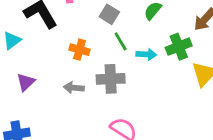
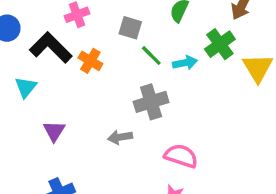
orange cross: (80, 50) -> (90, 61), moved, turned 30
gray arrow: (74, 88) -> (120, 137), moved

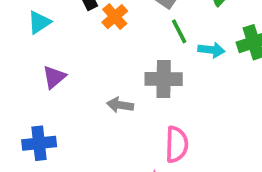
pink semicircle: (181, 156) -> (177, 144), turned 56

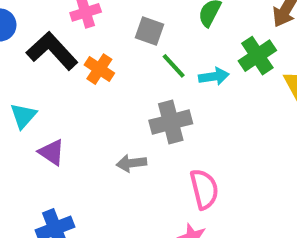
cyan triangle: (39, 22) -> (23, 116), moved
purple triangle: (54, 77) -> (52, 152), turned -30

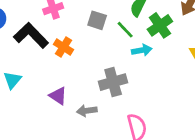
green cross: (257, 56) -> (160, 25), moved
green line: (174, 66) -> (125, 30), moved
purple triangle: (52, 152) -> (58, 96), moved

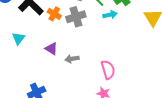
gray cross: (113, 82) -> (76, 17), moved

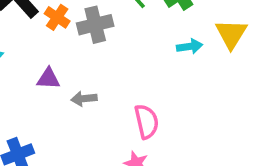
cyan arrow: (110, 15) -> (190, 46), moved
purple triangle: (51, 49) -> (48, 79), turned -32

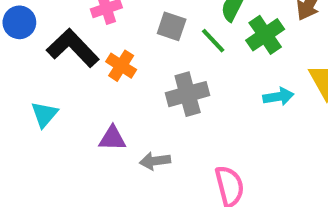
gray cross: (95, 25) -> (188, 94), moved

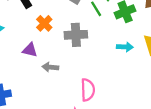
orange cross: (121, 66) -> (44, 23), moved

